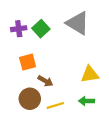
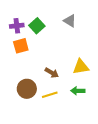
gray triangle: (78, 23) -> (70, 21), size x0.6
orange square: (28, 62) -> (21, 46), moved
brown arrow: (45, 81) -> (52, 73), moved

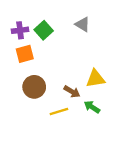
brown arrow: (52, 73) -> (72, 92), moved
brown circle: (27, 89) -> (34, 87), moved
green arrow: (78, 91) -> (92, 107), turned 32

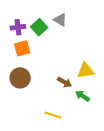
gray triangle: (82, 24) -> (60, 20), moved
brown circle: (34, 87) -> (20, 78), moved
yellow line: (59, 112) -> (53, 115), moved, turned 35

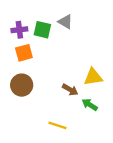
green square: (39, 27) -> (42, 30), turned -35

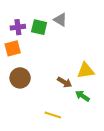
orange square: (24, 53) -> (13, 48), moved

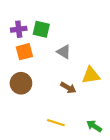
gray triangle: (60, 20) -> (64, 52), moved
orange square: (13, 48) -> (24, 52), moved
green arrow: (82, 96) -> (94, 126), moved

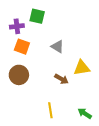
green square: (41, 29) -> (37, 16), moved
orange square: (24, 52) -> (22, 47), turned 35
yellow line: (56, 123) -> (50, 110), turned 63

